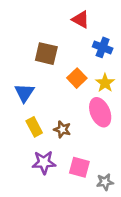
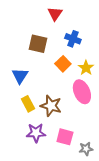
red triangle: (81, 19) -> (55, 14), moved, turned 35
blue cross: (103, 47) -> (73, 39), moved
brown star: (62, 129) -> (51, 106), size x1.5

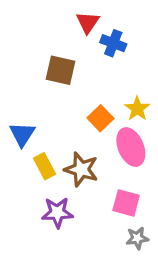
blue cross: (73, 39) -> (113, 43), moved
orange square: (63, 64) -> (100, 118), moved
blue triangle: (20, 76) -> (22, 134), moved
pink square: (65, 137) -> (126, 203), moved

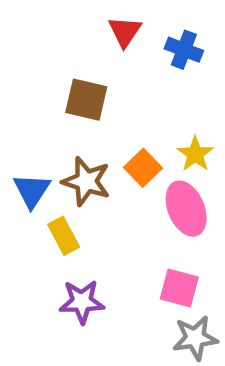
blue cross: (113, 43) -> (184, 50), moved
brown star: (81, 169) -> (86, 181), moved
gray star: (137, 238) -> (195, 338), size x1.4

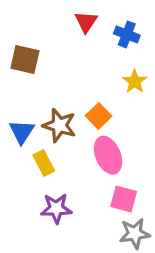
brown square: (86, 100) -> (25, 60), moved
yellow star: (195, 154) -> (135, 81), moved
pink ellipse: (186, 209) -> (108, 155), moved

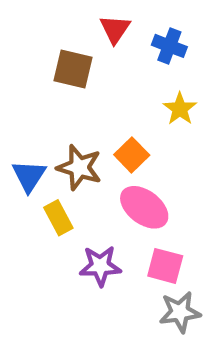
brown square: (25, 60) -> (73, 69), moved
pink ellipse: (108, 155) -> (144, 207), turned -30
purple star: (56, 208) -> (100, 266), moved

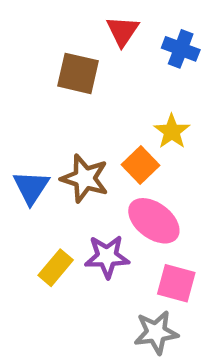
yellow star: (180, 109) -> (172, 131), moved
yellow rectangle: (58, 218) -> (56, 268), moved, turned 68
purple star: (100, 266) -> (107, 257), moved
gray star: (180, 312) -> (156, 332), moved

